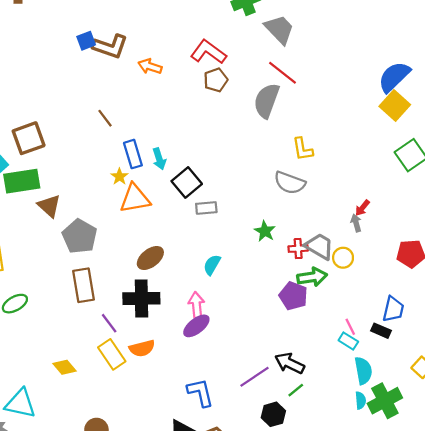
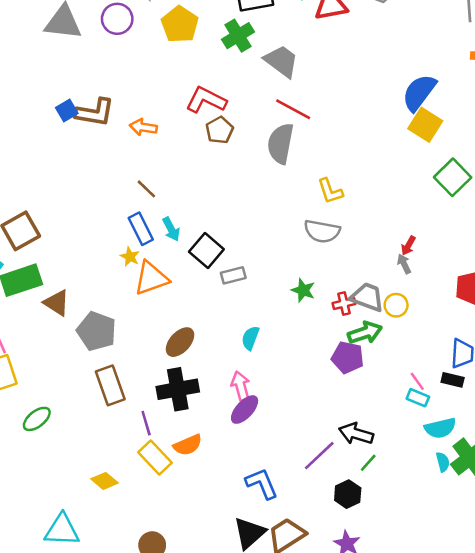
brown line: (105, 118) -> (146, 189), moved
purple line: (109, 323) -> (146, 423), turned 30
cyan semicircle: (363, 371) -> (440, 428), turned 96

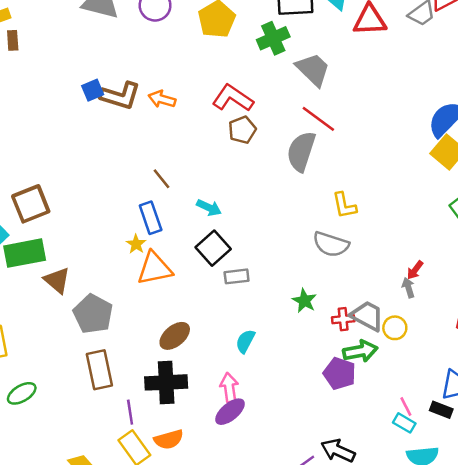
orange arrow: (143, 127) -> (162, 99), moved
cyan arrow: (171, 229) -> (209, 208), moved, turned -45

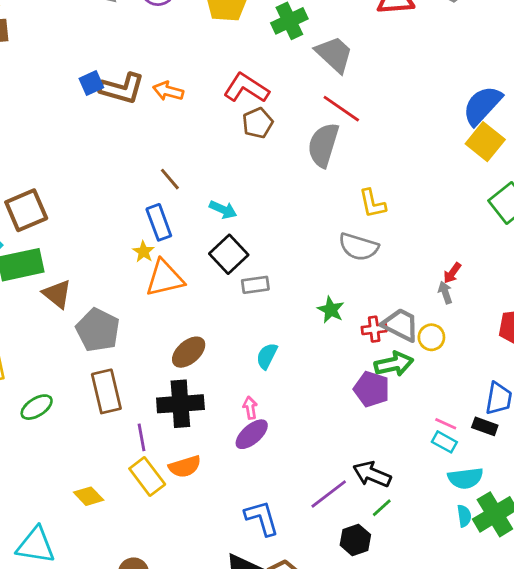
pink arrow: (229, 388) -> (250, 408), size x0.7
green ellipse: (22, 393) -> (37, 407), moved
pink line: (406, 406) -> (446, 424), turned -36

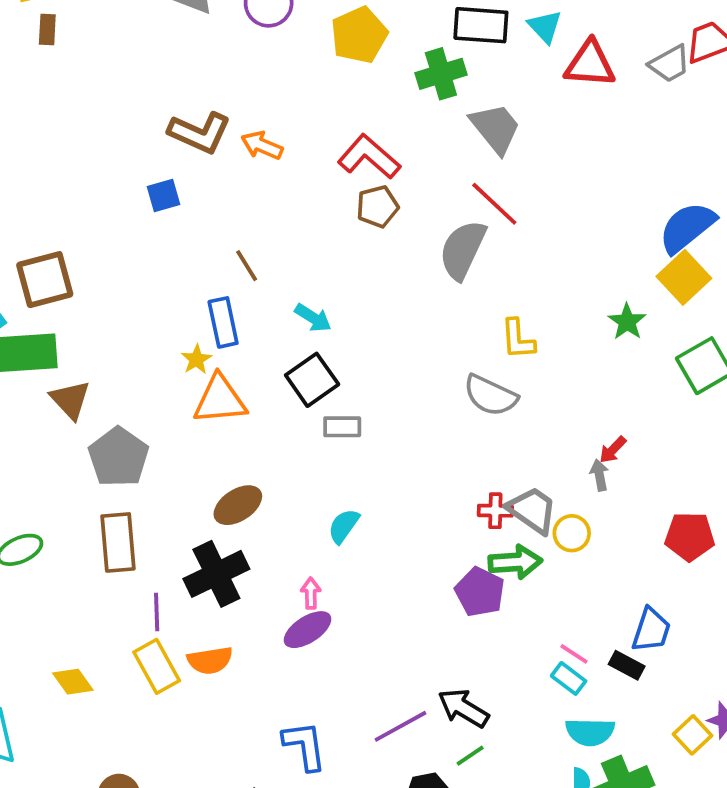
blue square: (91, 83) -> (163, 196), moved
green star: (331, 310) -> (627, 322), moved
black cross: (180, 404) -> (216, 574), turned -30

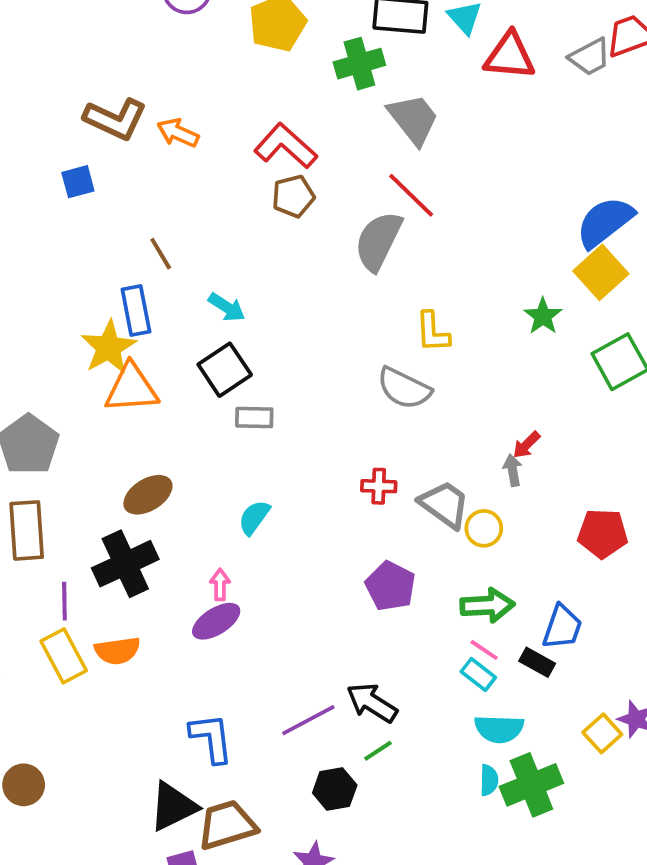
yellow star: (196, 359) -> (109, 347), size x1.8
red cross: (495, 511) -> (379, 486), moved
green arrow: (515, 562) -> (487, 605), moved

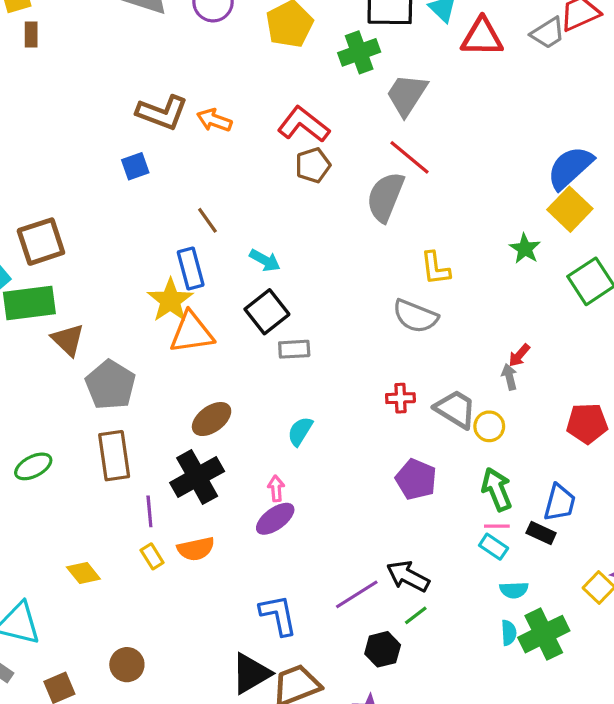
gray trapezoid: (413, 119) -> (407, 95), turned -105
green arrow: (487, 605) -> (497, 489), turned -105
pink line: (484, 650) -> (497, 526), turned -30
yellow rectangle: (64, 656) -> (152, 556), size x0.6
cyan semicircle: (499, 729) -> (514, 590), size x0.7

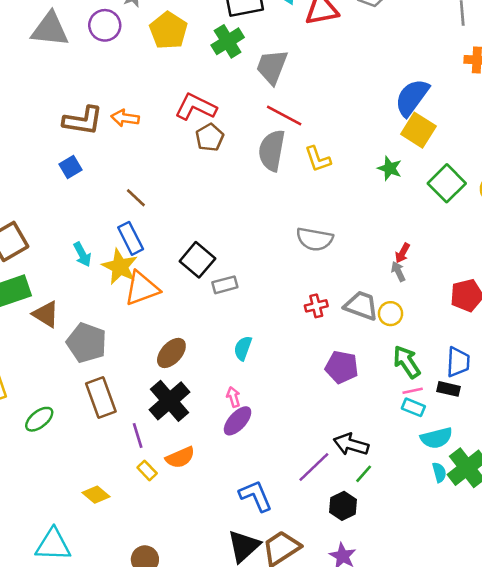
cyan arrow: (265, 260) -> (82, 254), moved, turned 45
yellow L-shape: (435, 268) -> (318, 159), moved
cyan semicircle: (514, 590) -> (436, 438), size x1.4

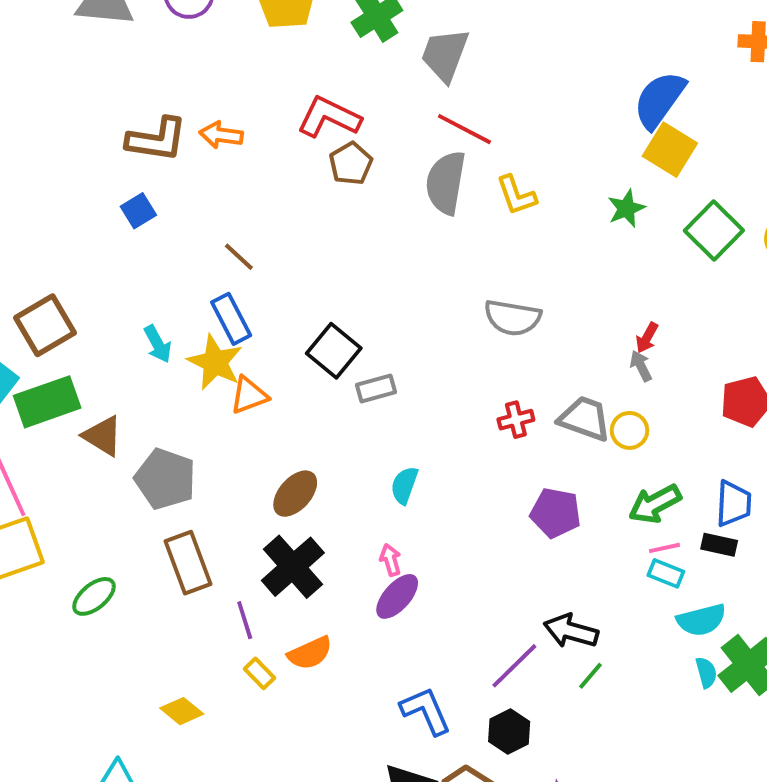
green star: (390, 168) -> (626, 208), turned 30
orange triangle: (142, 288) -> (249, 395), size x0.7
green arrow: (407, 362) -> (655, 504), turned -84
black hexagon: (343, 506) -> (509, 732), moved

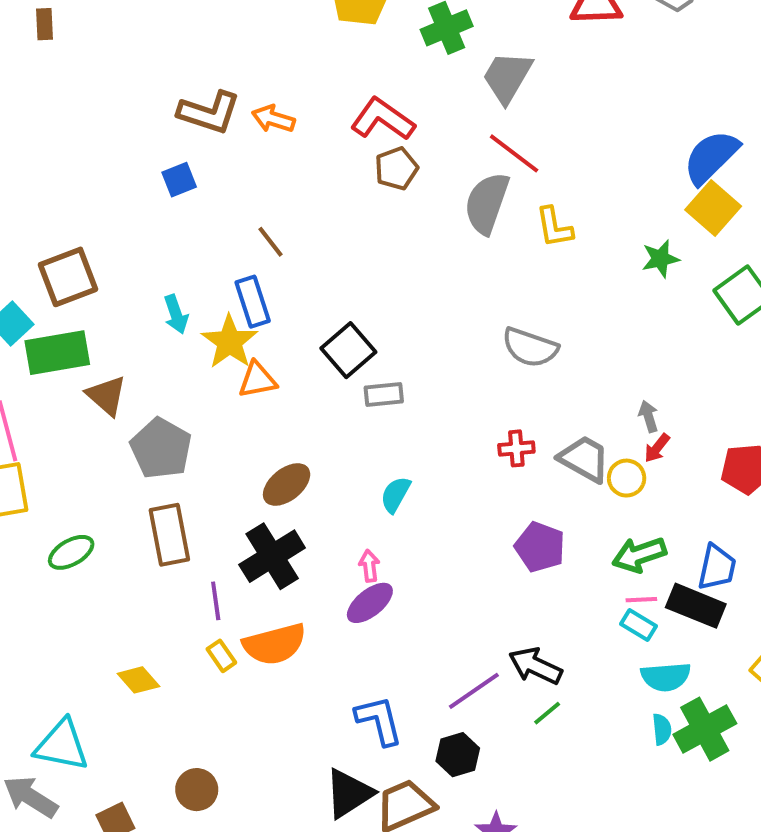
red arrow: (647, 338) -> (657, 448), moved
black rectangle: (719, 545) -> (696, 606), size x1.6
orange semicircle: (310, 653) -> (275, 644), size x1.4

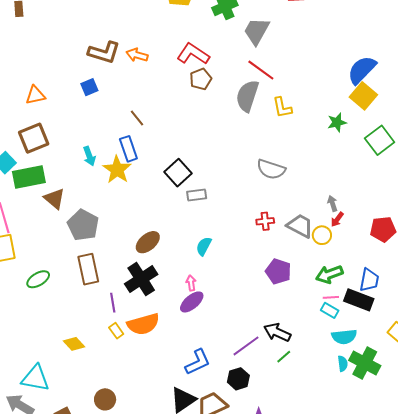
orange triangle: (257, 380) -> (35, 95), moved
blue L-shape: (379, 720) -> (198, 362), turned 80
green cross: (705, 729) -> (365, 363), turned -32

